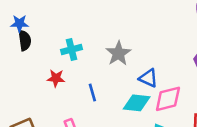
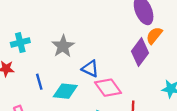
pink diamond: (168, 99) -> (108, 88), turned 68
cyan diamond: (137, 103) -> (65, 91), moved

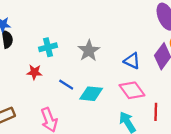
blue triangle: (90, 69) -> (132, 61), moved
blue line: (39, 82) -> (66, 85), turned -42

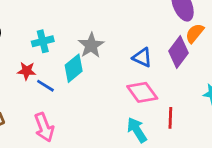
blue line: (66, 85) -> (45, 86), moved
cyan diamond: (91, 94) -> (74, 68), moved, turned -45

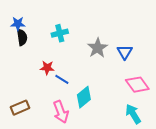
cyan cross: (43, 41) -> (60, 33), moved
blue triangle: (142, 57) -> (125, 52), moved, turned 35
cyan diamond: (74, 68) -> (84, 97), moved

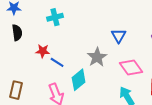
black semicircle: (22, 37) -> (17, 33), moved
gray star: (97, 48) -> (97, 57), moved
brown rectangle: (20, 108) -> (16, 90), turned -54

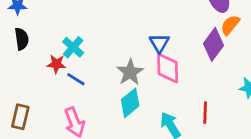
cyan cross: (55, 17) -> (73, 47), moved, turned -35
pink diamond: (131, 67) -> (168, 68), moved, turned 35
cyan diamond: (79, 80) -> (130, 103), moved

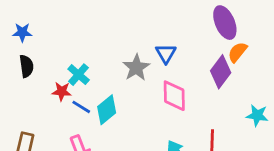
blue triangle: (159, 43) -> (166, 53), moved
gray star: (130, 72) -> (136, 68), moved
cyan diamond: (130, 103) -> (107, 110), moved

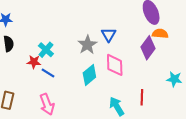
orange semicircle: (238, 52) -> (160, 34), turned 56
cyan diamond: (107, 110) -> (89, 75), moved

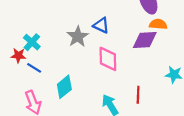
blue triangle: (109, 35) -> (101, 25), turned -35
purple diamond: (148, 48) -> (145, 40), turned 50
cyan diamond: (89, 75) -> (64, 87), moved

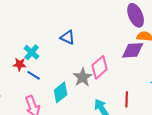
blue triangle: (101, 25) -> (68, 37), moved
gray star: (78, 37) -> (83, 77), moved
pink diamond: (108, 59) -> (100, 67), turned 50

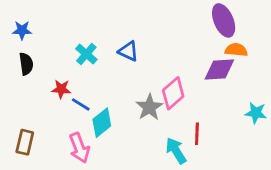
cyan cross: (32, 52) -> (86, 54), moved
cyan diamond: (61, 92) -> (102, 123), moved
red line: (127, 99) -> (197, 134), moved

